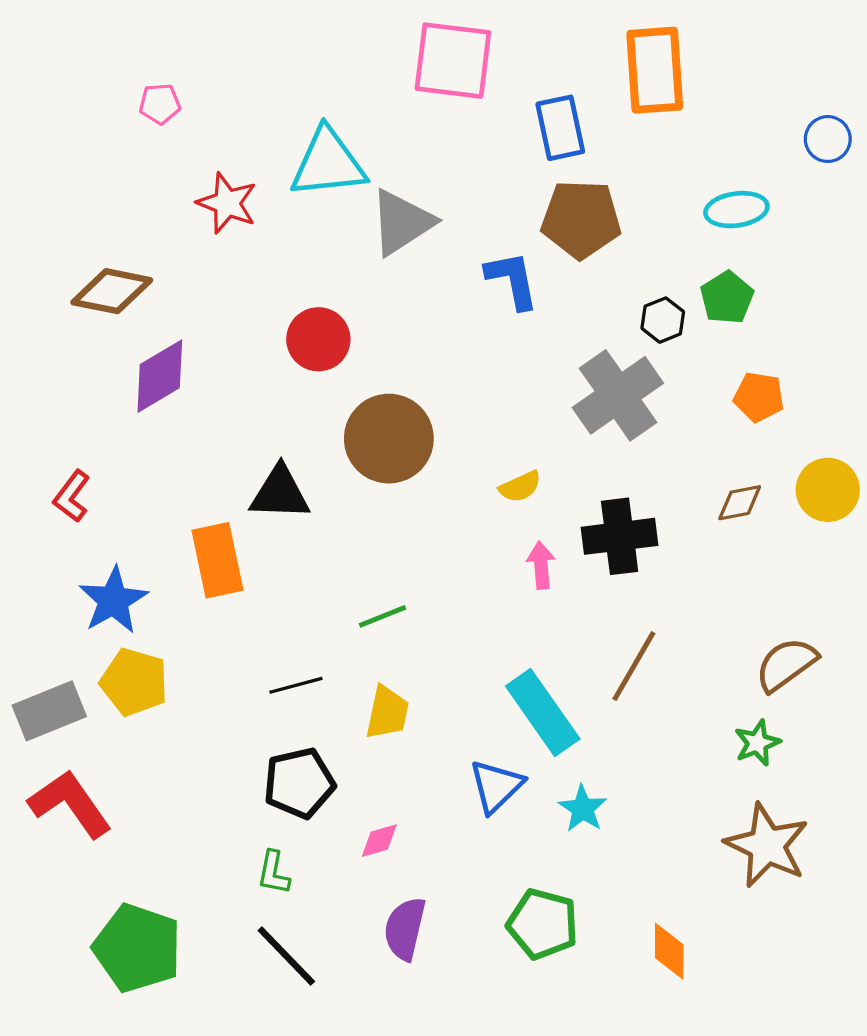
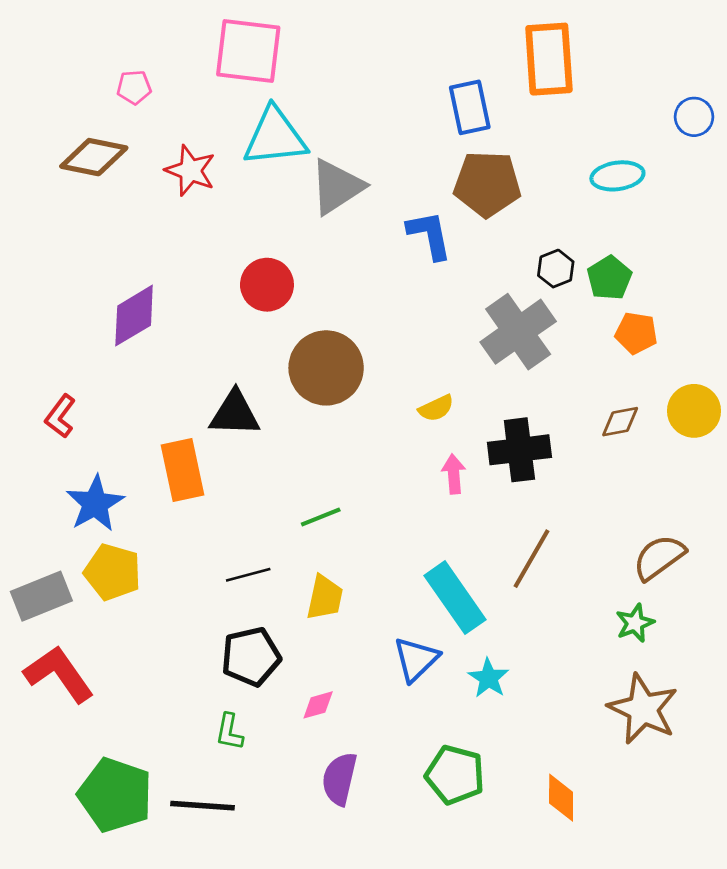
pink square: (453, 61) -> (248, 51), moved
brown diamond: (112, 291) -> (94, 157), moved
green pentagon: (727, 298) -> (609, 278), moved
black line: (286, 956) -> (203, 806), moved, turned -42

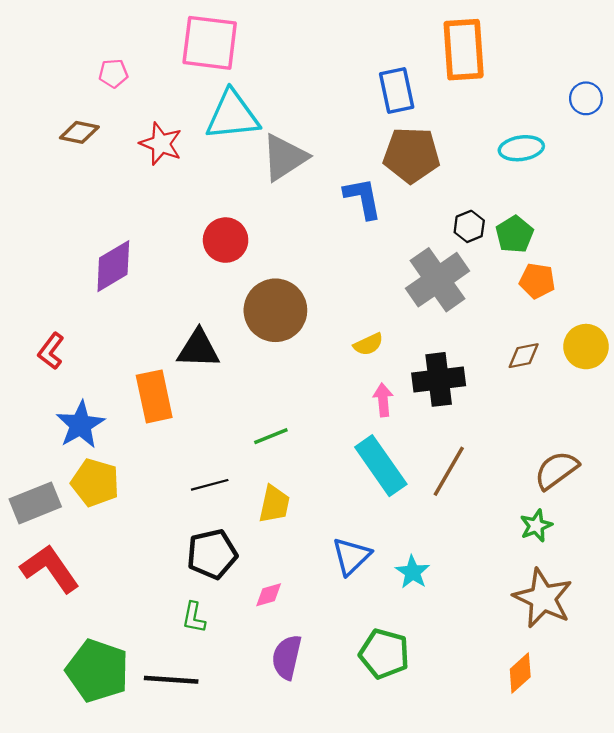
brown diamond: (94, 157) -> (79, 132), size x0.7
cyan rectangle: (455, 598) -> (381, 466), moved
orange diamond: (561, 798) -> (520, 673), moved, turned 48

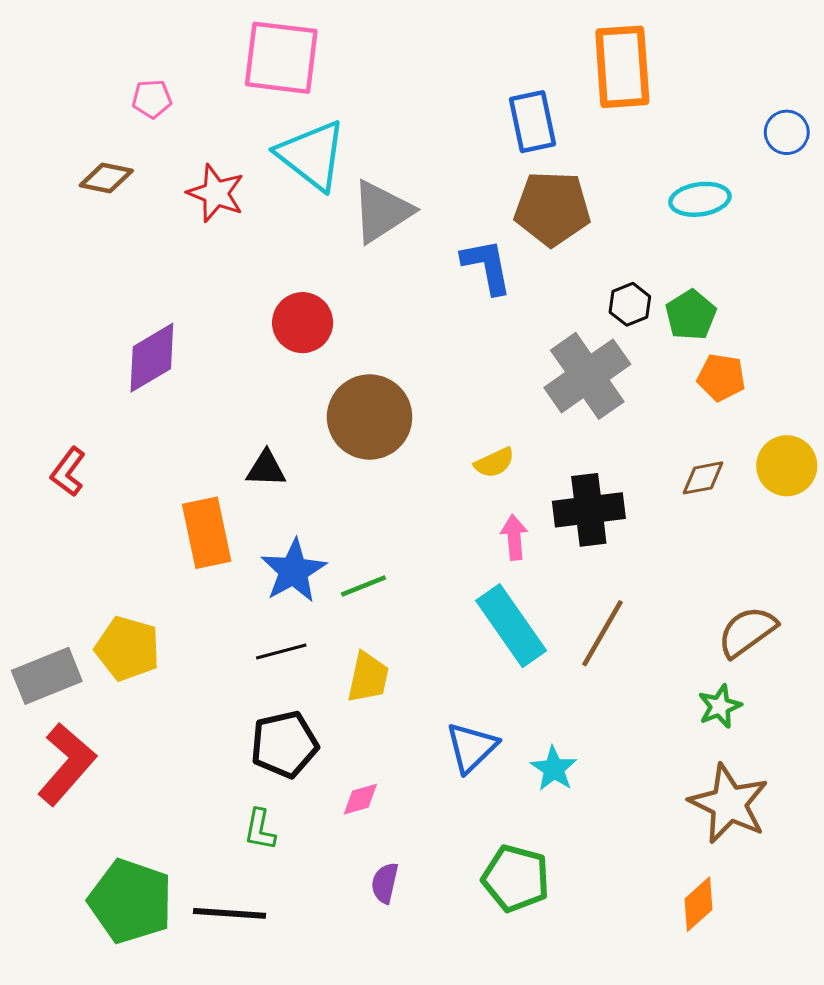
cyan triangle: (232, 115) -> (312, 155), turned 44
black triangle: (198, 349) -> (266, 469), size x0.7
blue star: (80, 425) -> (293, 571), moved
red L-shape: (50, 569) -> (67, 764), turned 76
purple semicircle: (287, 657) -> (385, 883), size x0.7

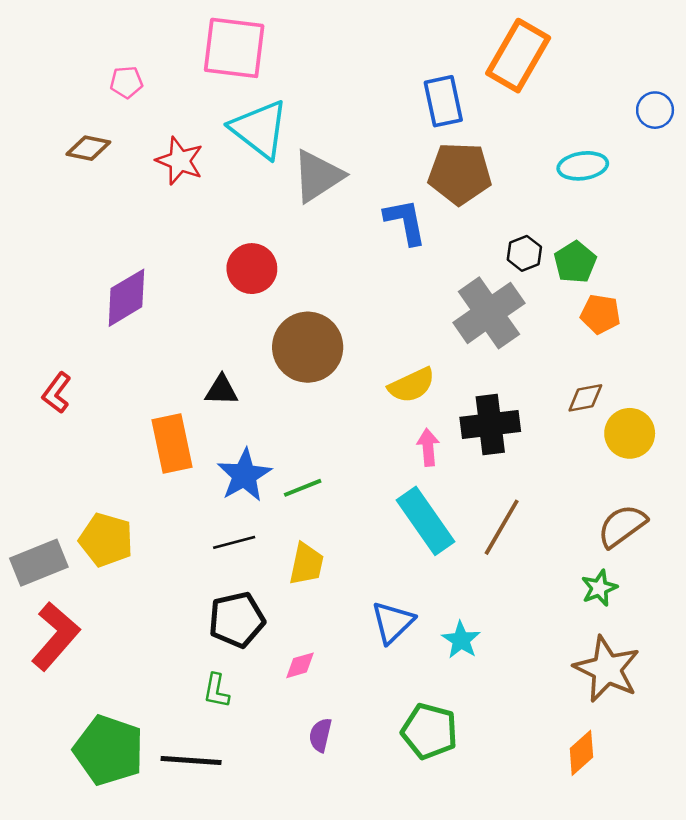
orange rectangle: (622, 67) -> (518, 56), turned 34
yellow semicircle: (494, 463) -> (412, 385), size x1.4
yellow circle: (787, 466) -> (630, 433), moved

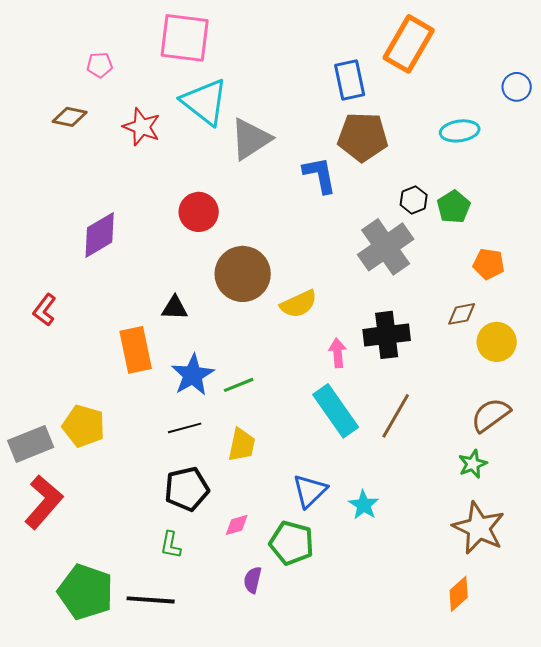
orange pentagon: (601, 314) -> (489, 264), moved
yellow semicircle: (412, 385) -> (299, 304), moved
green pentagon: (429, 731) -> (292, 543), moved

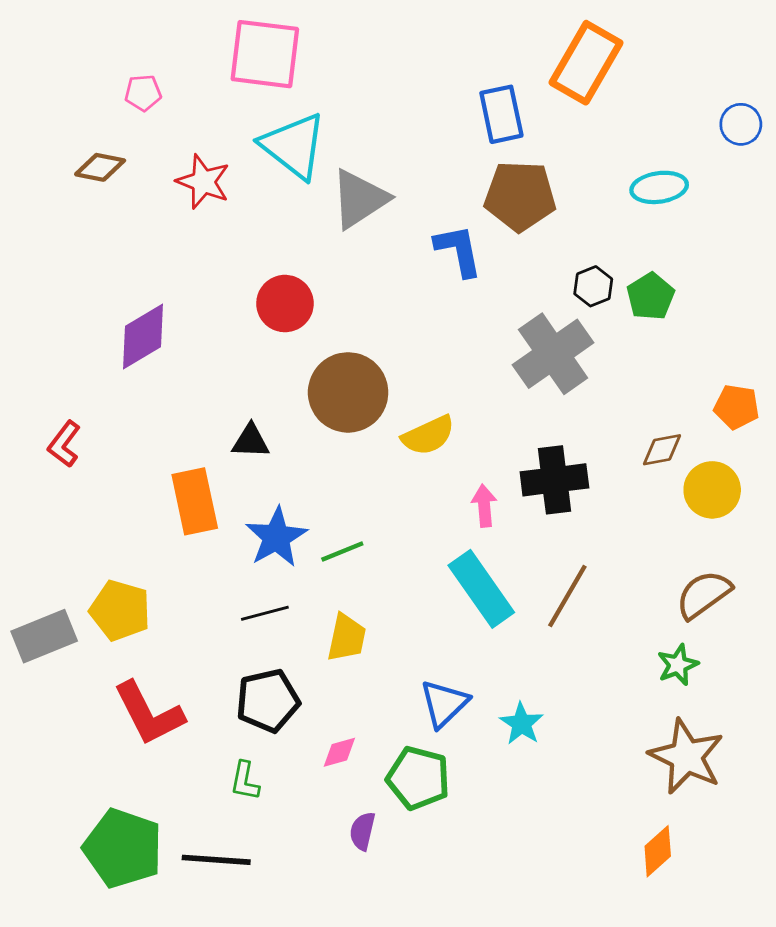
orange pentagon: (489, 264) -> (737, 407), moved
red L-shape: (44, 502) -> (149, 714), moved, turned 112

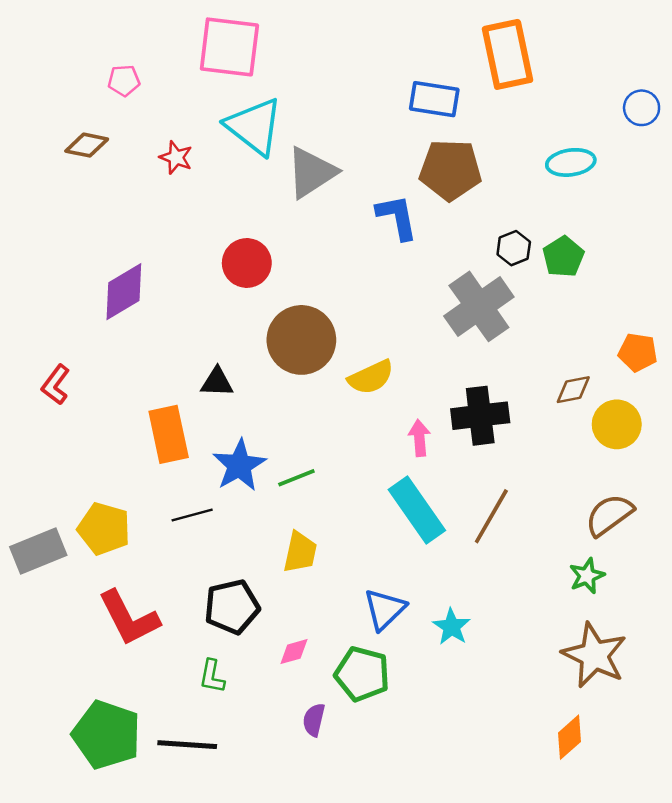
orange rectangle: (586, 63) -> (507, 54), turned -42
blue rectangle: (501, 114) -> (434, 99), turned -69
red star: (203, 182) -> (176, 157), size x0.7
black line: (265, 613) -> (192, 515), moved

